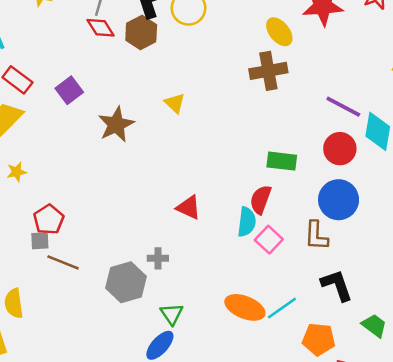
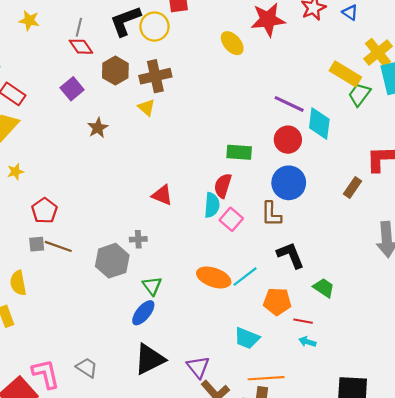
brown hexagon: (141, 32) -> (115, 71), moved
brown cross: (268, 71) -> (155, 76), moved
purple square: (69, 90) -> (72, 89), moved
brown star: (116, 125) -> (98, 128), size x0.7
gray square: (40, 241) -> (37, 244), moved

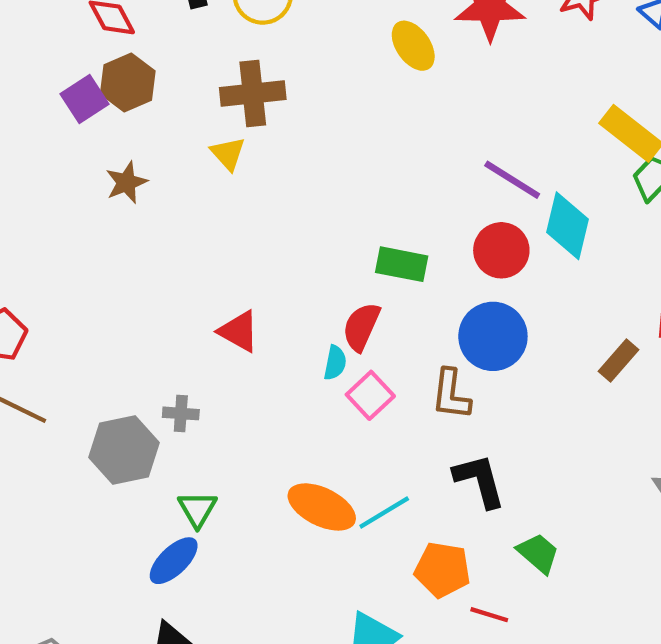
brown hexagon: (115, 71) -> (128, 82), moved
cyan semicircle: (212, 205) -> (335, 363), size x0.7

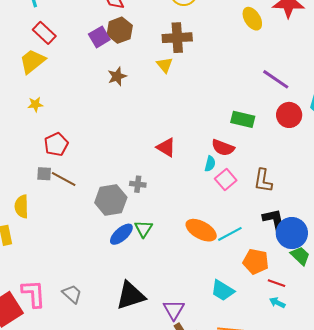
purple line: (512, 180) -> (276, 79), moved
red semicircle: (361, 327) -> (223, 148), turned -95
blue circle: (493, 336) -> (292, 233), moved
blue ellipse: (174, 561) -> (121, 234), moved

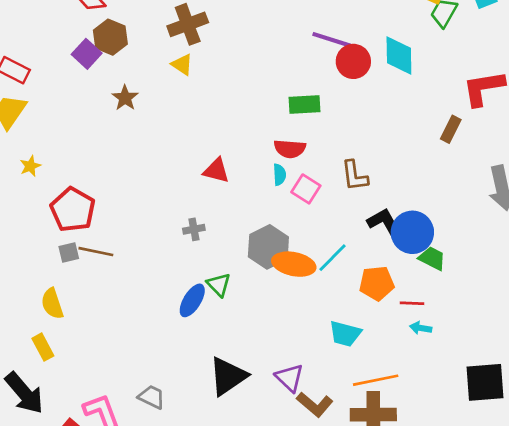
red circle: (289, 115) -> (353, 61), moved
red pentagon: (56, 144) -> (73, 210), size x1.4
gray hexagon: (111, 200) -> (268, 247), moved

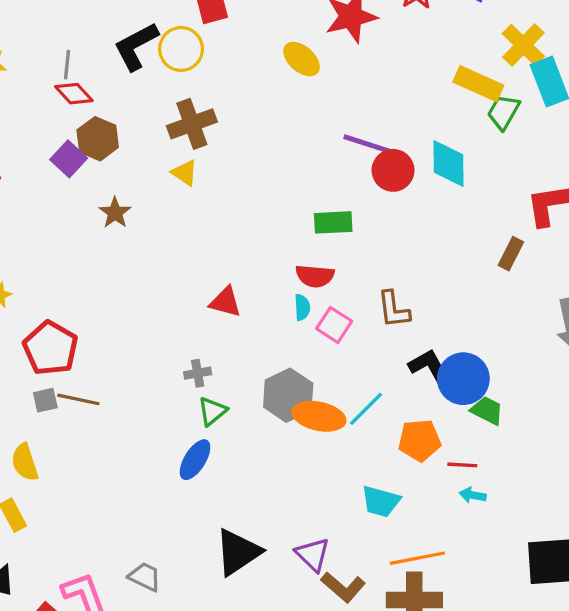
green triangle: (219, 285) -> (212, 411), moved, turned 35

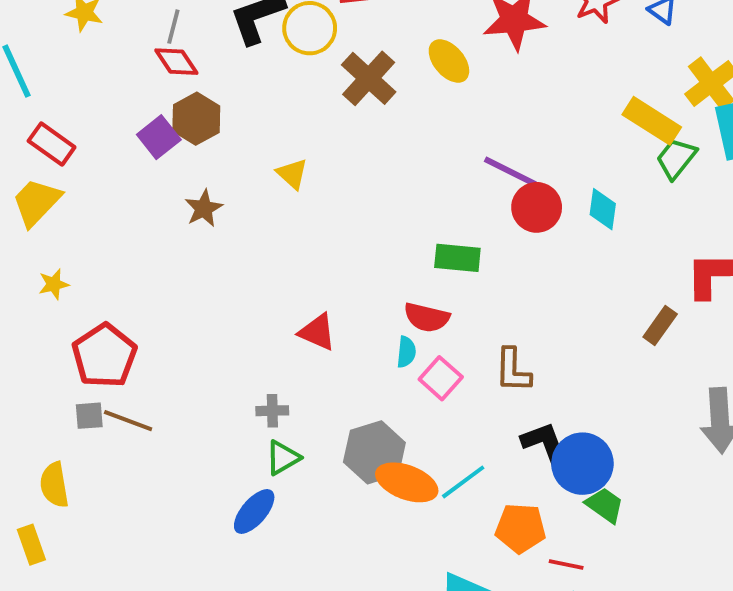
brown cross: (192, 124) -> (369, 78), moved, turned -36
cyan diamond: (448, 164) -> (603, 209), size x0.7

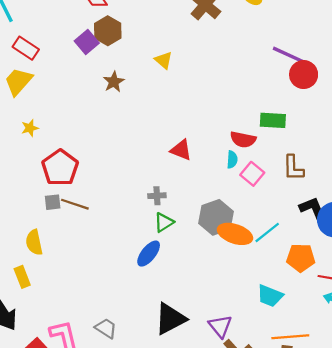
green rectangle: (457, 258) -> (273, 120), moved

